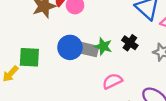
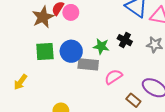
gray rectangle: (87, 49) -> (88, 64), moved
green square: (29, 57) -> (45, 52), moved

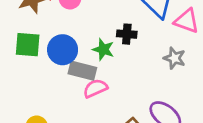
black cross: (125, 40) -> (127, 34), moved, turned -32
pink semicircle: (113, 77) -> (95, 88), moved

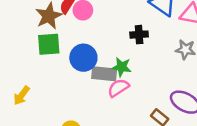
green square: (28, 45) -> (49, 44), moved
green star: (103, 49) -> (122, 67), moved

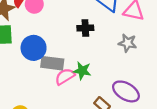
green star: (122, 67) -> (82, 71), moved

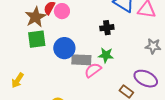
gray star: (128, 43) -> (153, 46), moved
green star: (82, 71) -> (106, 55), moved

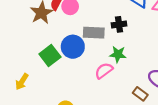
green square: (37, 39) -> (50, 56), moved, turned -30
gray rectangle: (81, 60) -> (94, 33), moved

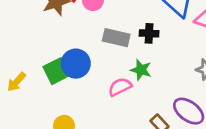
blue circle: (73, 47) -> (76, 64), moved
green square: (50, 56) -> (56, 71), moved

